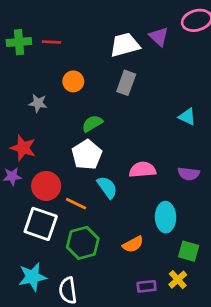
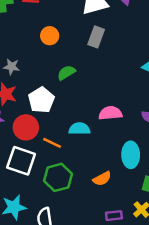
gray star: (38, 103) -> (12, 67), moved
white pentagon: (87, 155) -> (41, 100), moved
cyan semicircle: (107, 187) -> (79, 129), turned -54

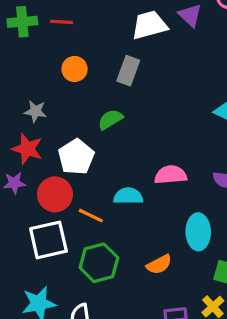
orange circle: (50, 36) -> (75, 69), moved
gray rectangle: (96, 37) -> (128, 71), moved
white square: (21, 161) -> (48, 240), turned -32

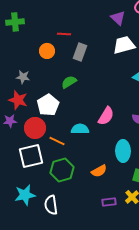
red line: (61, 22) -> (64, 34), moved
white trapezoid: (149, 25) -> (124, 45), moved
pink semicircle: (171, 175) -> (106, 116), turned 126

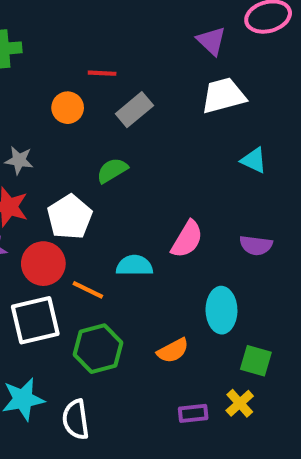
gray rectangle: (80, 52) -> (134, 110), turned 30

